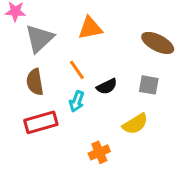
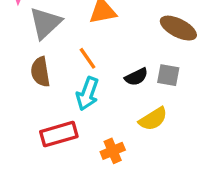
black semicircle: (107, 86) -> (136, 77), moved
cyan arrow: (77, 101) -> (87, 94), size x1.4
red rectangle: (41, 122) -> (59, 134), moved

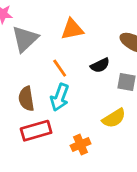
brown semicircle: (40, 72) -> (26, 99), moved
black semicircle: (136, 77) -> (100, 65), moved

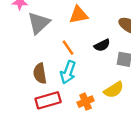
orange cross: (81, 145) -> (86, 102), moved

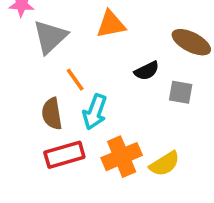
orange line: (68, 48) -> (75, 80), moved
yellow semicircle: (114, 90) -> (165, 164), moved
orange cross: (86, 102) -> (122, 157), size x1.5

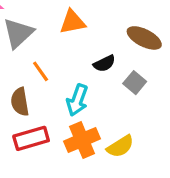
gray square: (181, 92) -> (135, 83), turned 30
cyan arrow: (95, 112) -> (77, 100), moved

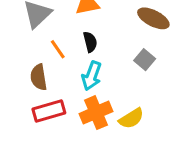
black semicircle: (104, 63) -> (90, 42), moved, turned -78

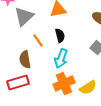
red rectangle: (49, 111) -> (18, 82), moved

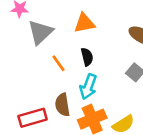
brown semicircle: (25, 60) -> (62, 105), moved

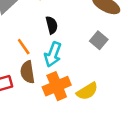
orange line: (58, 63) -> (24, 47), moved

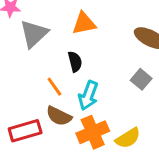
black semicircle: (52, 25) -> (75, 62), moved
brown semicircle: (27, 72) -> (59, 116), turned -55

